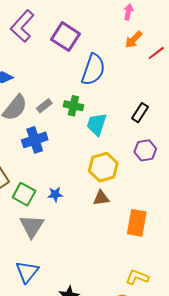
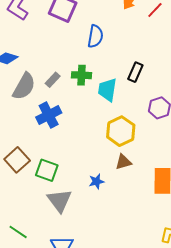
blue semicircle: (93, 70) -> (95, 36), size x0.7
black rectangle: (140, 113) -> (135, 72), moved
blue star: (55, 194) -> (96, 181), moved

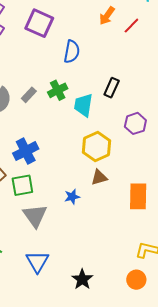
green cross: (81, 75) -> (58, 90), turned -30
blue cross: (49, 115) -> (26, 151), moved
green square: (47, 170) -> (22, 185), turned -30

